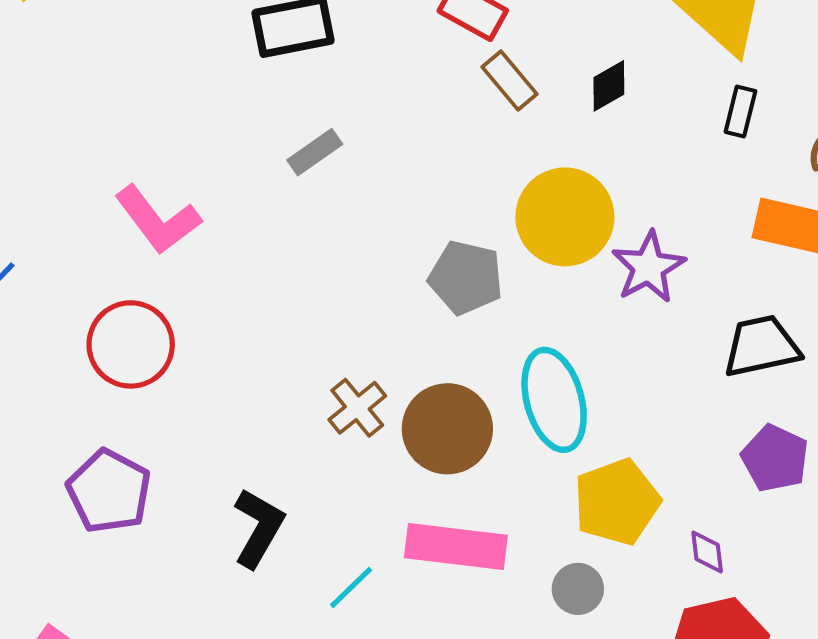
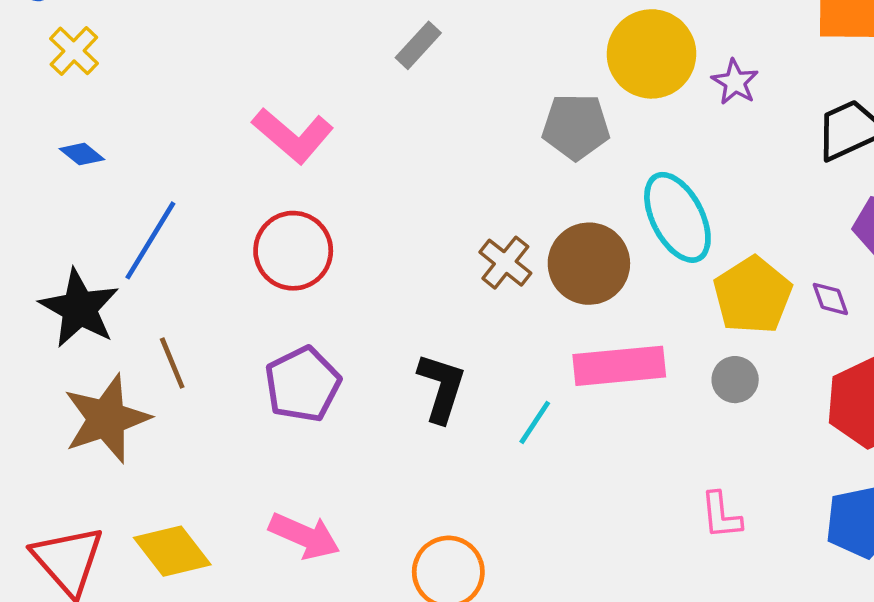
purple star: (649, 267) -> (735, 82), size x0.7
purple pentagon: (109, 491) -> (303, 384), turned 30
purple diamond: (707, 552) -> (830, 299), moved

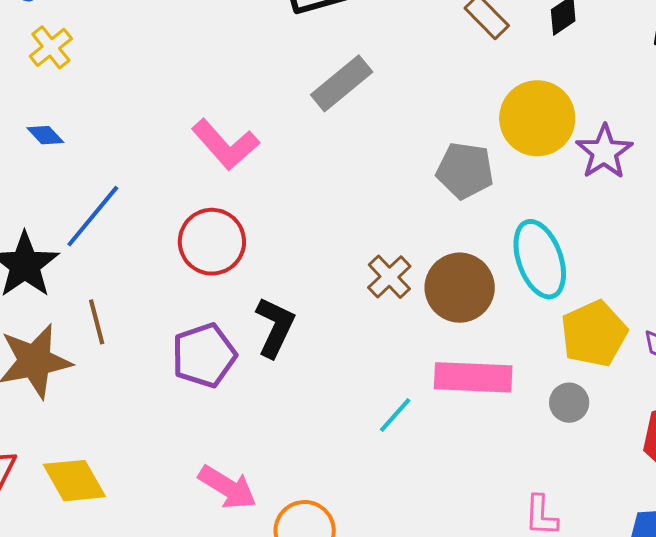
gray rectangle: (418, 45) -> (342, 83), size x1.5
purple star: (735, 82) -> (604, 152), size x1.4
black L-shape: (441, 388) -> (275, 327), moved
pink arrow: (304, 536) -> (227, 487), moved

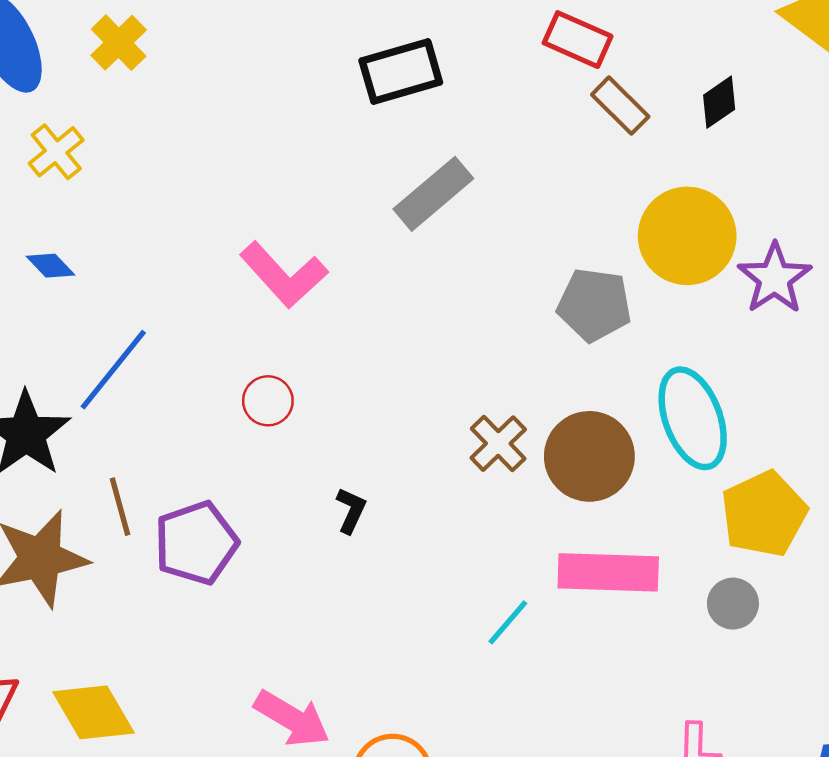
red circle: (212, 242) -> (268, 401), size x0.6
black L-shape: (275, 327) -> (351, 510), size x0.6
purple pentagon: (204, 355) -> (196, 543), moved

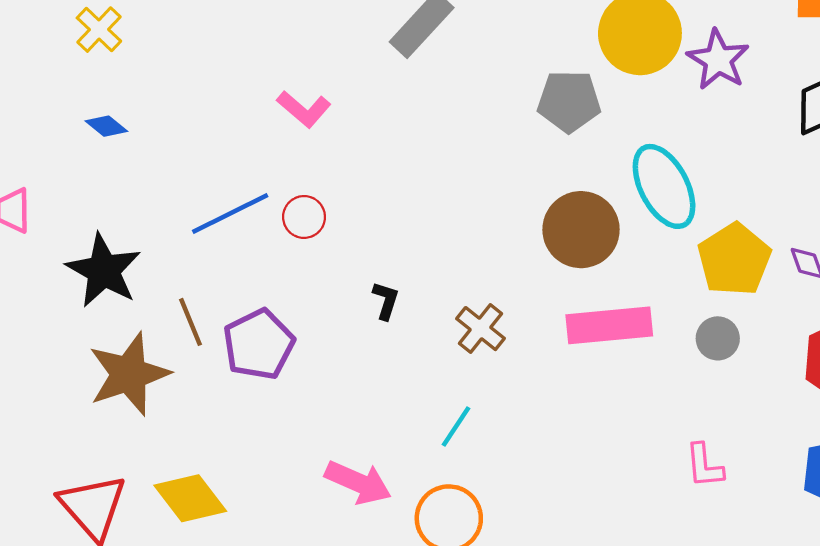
pink L-shape: (284, 275) -> (304, 109), size x0.7
blue line: (113, 370) -> (230, 213), moved, turned 32
brown cross: (498, 444) -> (481, 329), moved
cyan line: (508, 622) -> (456, 427), moved

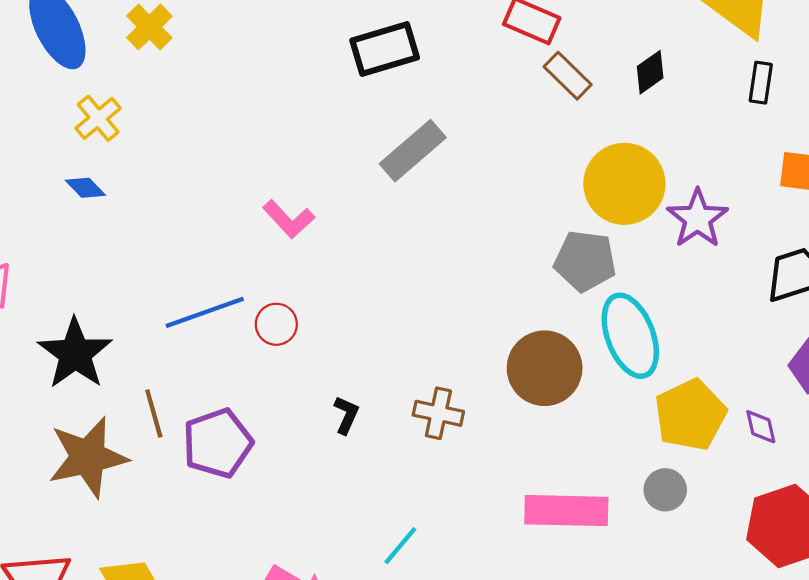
gray pentagon: (569, 101) -> (585, 261), moved
blue diamond: (106, 126) -> (85, 188), moved
pink rectangle: (609, 325) -> (566, 511), moved
brown cross: (481, 329) -> (438, 413), moved, turned -33

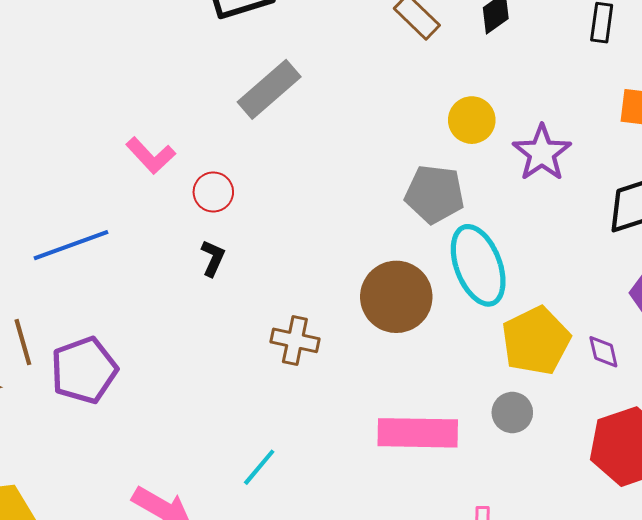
yellow circle: (624, 184) -> (472, 120), size x0.6
red circle: (276, 324) -> (213, 192), moved
black L-shape: (346, 415) -> (213, 258), moved

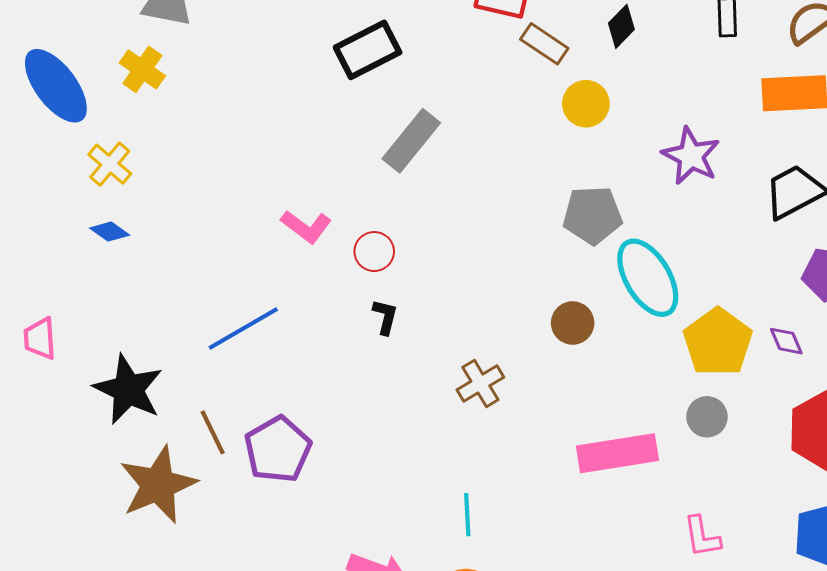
yellow circle: (472, 120) -> (586, 104), moved
brown circle: (396, 297) -> (573, 323), size x0.6
brown cross: (295, 340) -> (480, 384), turned -33
cyan line: (259, 467) -> (467, 515), turned -33

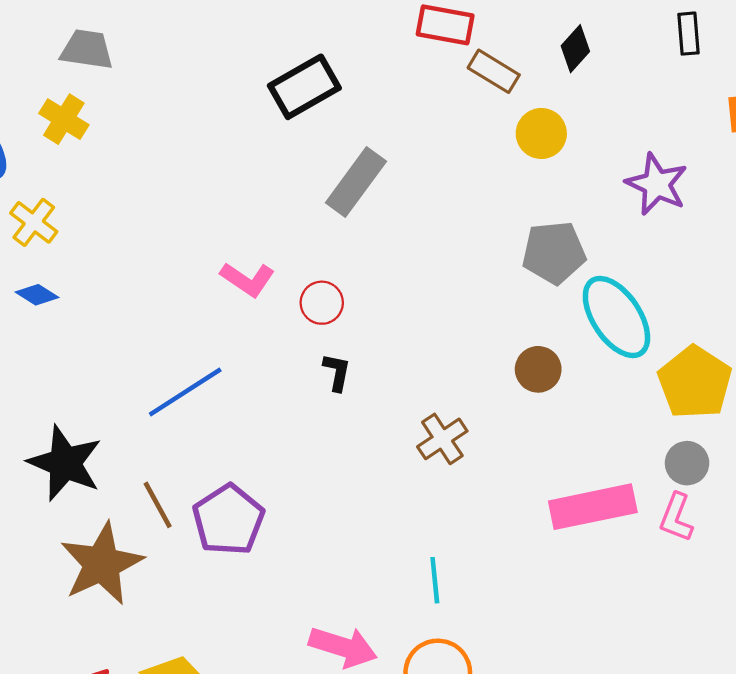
pink L-shape: (702, 537) -> (676, 517), moved, turned 33

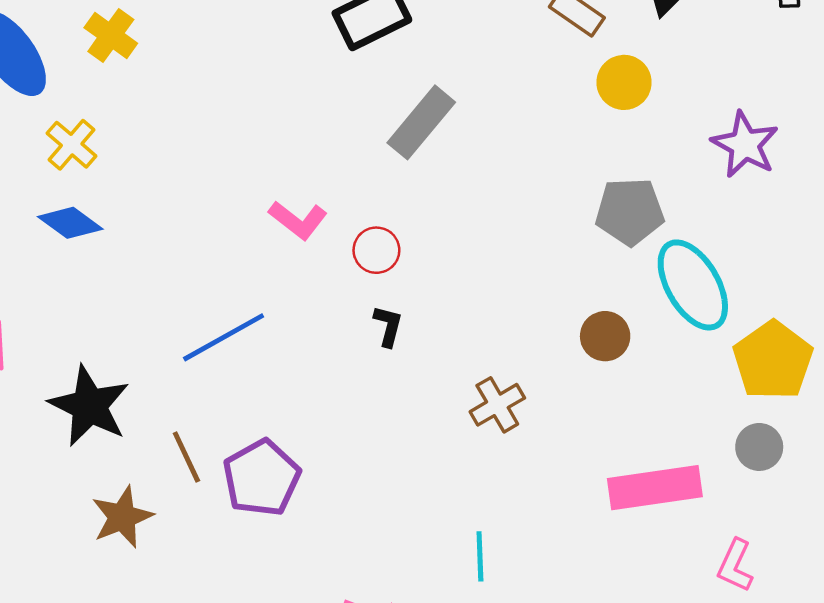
blue diamond: (37, 295) -> (70, 223), size x1.4
pink L-shape: (676, 517) -> (735, 566), moved
brown star: (102, 564) -> (122, 517), size x0.7

